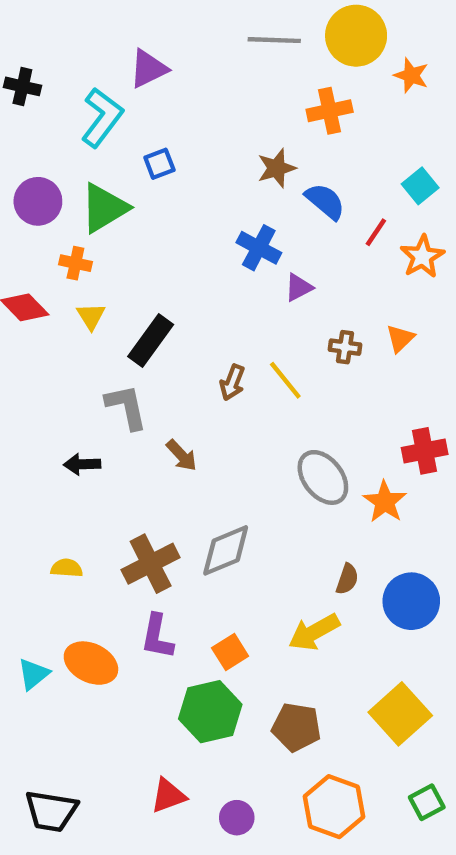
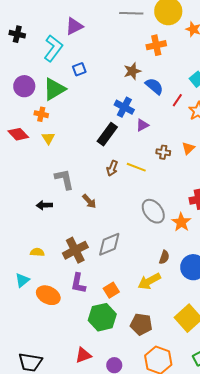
black rectangle: (151, 341) -> (107, 134), moved
yellow line: (285, 380) -> (136, 167), turned -30
cyan triangle: (34, 674) -> (22, 280), moved

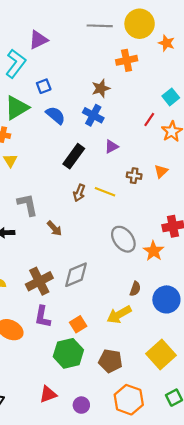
blue semicircle: (154, 86) -> (55, 115), moved
blue cross: (124, 107) -> (93, 115), moved

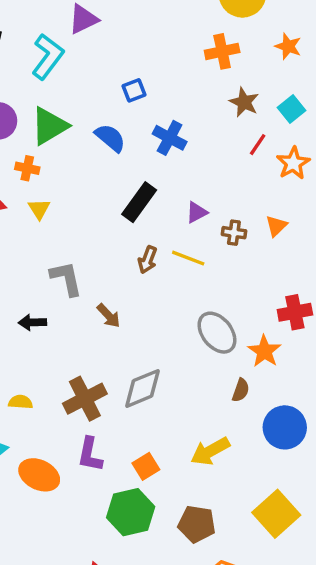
orange star: (166, 43) -> (288, 46), moved
blue square: (44, 86) -> (134, 90), moved
brown star: (101, 88) -> (244, 102), moved, turned -30
purple triangle: (112, 147) -> (197, 212), moved
brown semicircle: (135, 289) -> (241, 390), moved

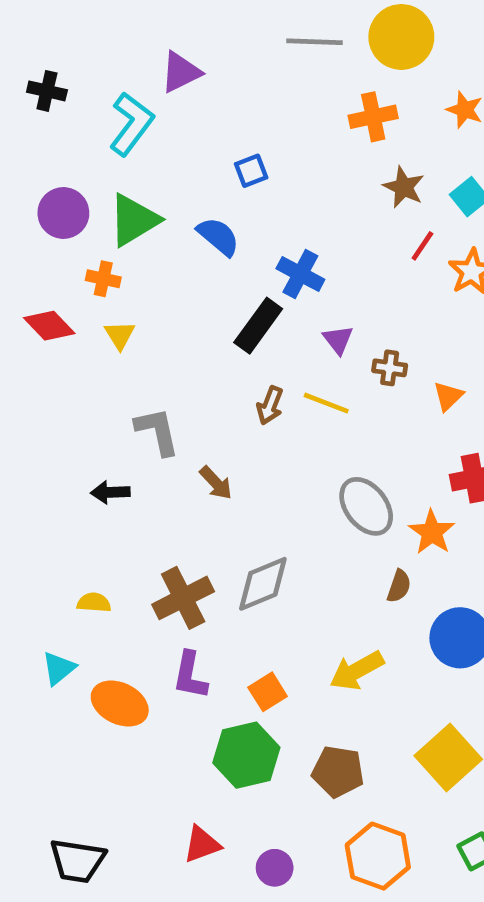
blue cross: (170, 138) -> (300, 274), moved
purple triangle: (197, 212) -> (338, 340), turned -40
orange triangle: (276, 226) -> (448, 396), moved

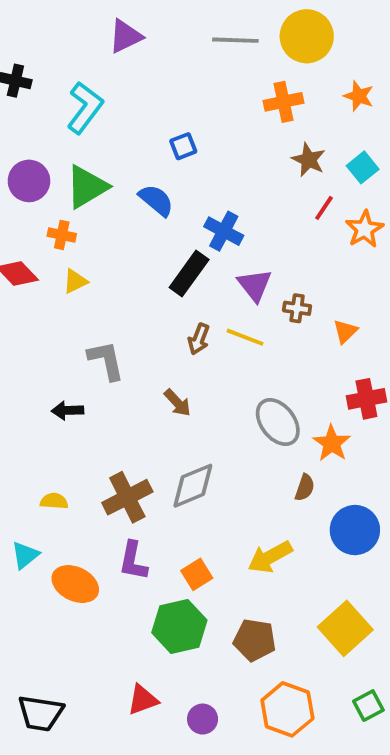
purple triangle: (181, 72) -> (125, 36), moved
yellow triangle: (120, 335) -> (75, 281), turned 36
purple triangle: (338, 340) -> (255, 285), size x1.4
brown arrow: (216, 483) -> (177, 403), moved

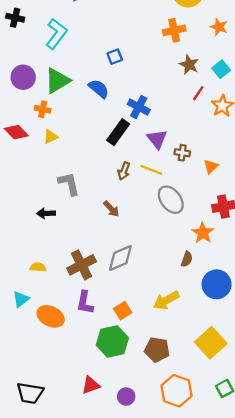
gray ellipse: (278, 422) -> (171, 200), moved

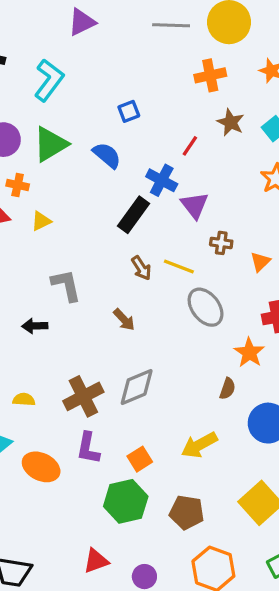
red line: (198, 93) -> (190, 146), moved
orange cross: (43, 109) -> (18, 185), moved
purple triangle: (157, 139) -> (195, 205), moved
brown arrow: (124, 171) -> (141, 268), turned -54

